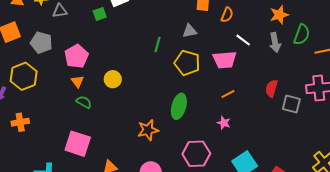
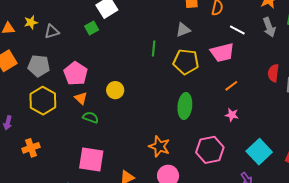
yellow hexagon: (24, 76) -> (43, 101), moved
orange star: (148, 130) -> (159, 146), moved, turned -30

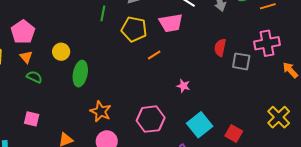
orange line: (231, 86) -> (154, 55), moved
green ellipse: (185, 106) -> (80, 74), moved
pink star: (232, 115) -> (183, 86), moved
pink square: (91, 160) -> (32, 119), size x0.6

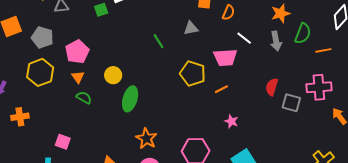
green line: (103, 13) -> (158, 41), turned -49
yellow pentagon: (134, 29) -> (193, 74), moved
orange line: (154, 55) -> (221, 89), moved
pink square: (32, 119) -> (63, 142), moved

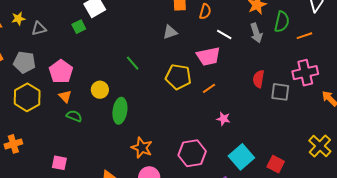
green line: (158, 41) -> (133, 63), moved

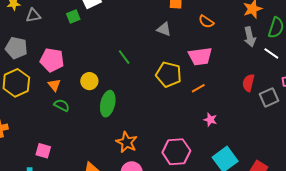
orange semicircle: (205, 11) -> (206, 22), moved, turned 105
gray triangle: (170, 32) -> (164, 29), turned 35
white line: (224, 35) -> (271, 53), moved
pink pentagon: (61, 72) -> (52, 60), turned -30
gray square: (280, 92) -> (269, 97), turned -36

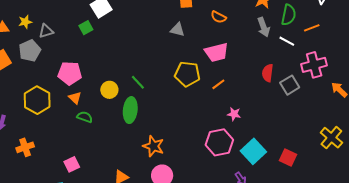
gray pentagon: (16, 48) -> (30, 51), moved, turned -30
green line: (124, 57) -> (138, 82), moved
pink square: (43, 151) -> (72, 164), turned -35
pink hexagon: (176, 152) -> (219, 142), moved

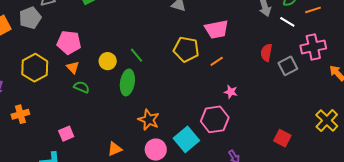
cyan square: (253, 151) -> (186, 139), moved

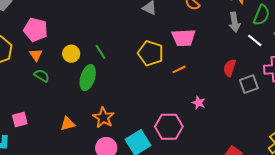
pink star: (231, 92) -> (199, 103), moved
orange triangle: (115, 149) -> (68, 124), moved

